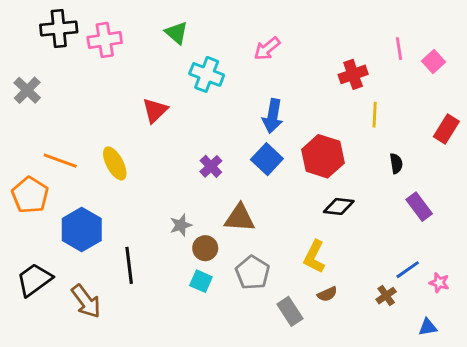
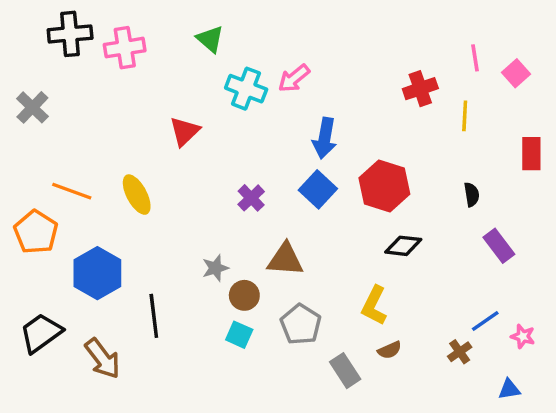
pink arrow: (267, 49) -> (294, 78), moved
yellow line: (375, 115) -> (465, 116), moved
red rectangle: (446, 129) -> (531, 154), turned -32

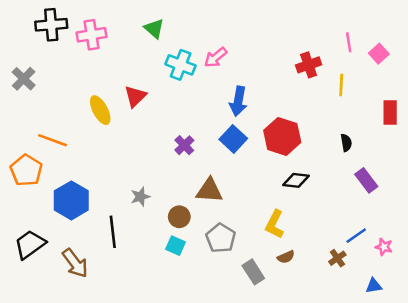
yellow ellipse: (137, 195) -> (100, 110), moved
gray star: (215, 268) -> (140, 197), moved

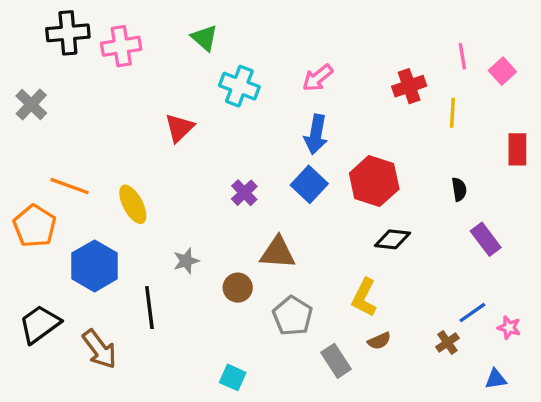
pink arrow: (216, 57) -> (318, 78), moved
yellow ellipse: (100, 110) -> (133, 204), moved
cyan square: (175, 246) -> (233, 377), moved

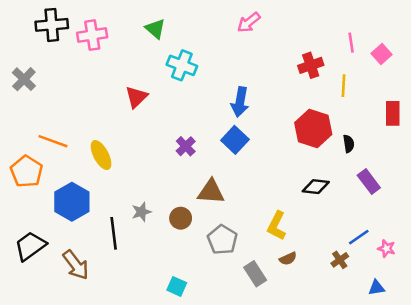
pink arrow: (318, 78) -> (249, 22), moved
red hexagon: (374, 181) -> (313, 128), moved
black diamond: (392, 239) -> (316, 187), moved
gray star: (186, 261) -> (141, 212), moved

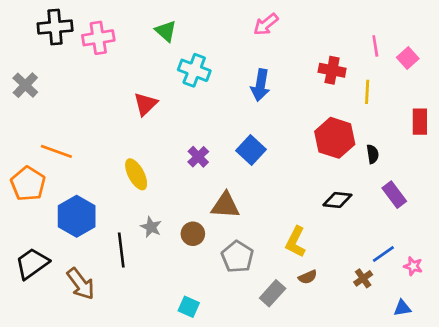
red cross: (311, 65) -> (332, 70), turned 30
blue arrow: (240, 102) -> (260, 85), moved
yellow ellipse: (101, 155) -> (136, 174), moved
gray star: (141, 212) -> (151, 227), turned -30
gray rectangle: (255, 274) -> (273, 293), turned 75

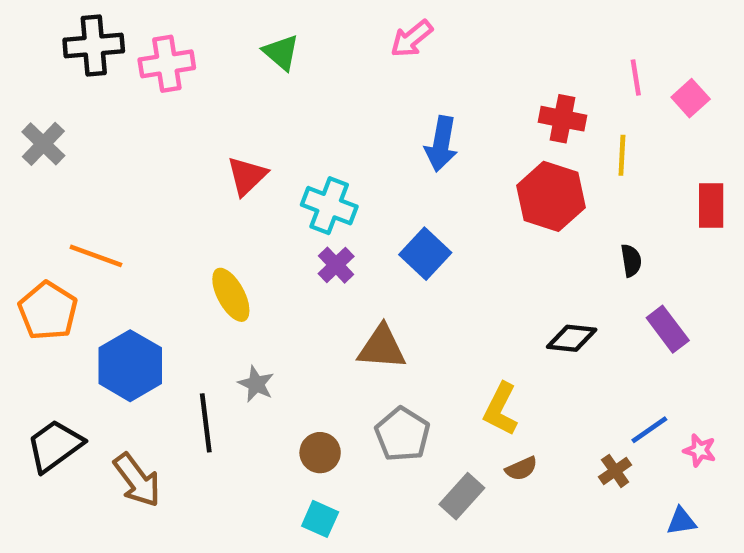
pink arrow: (266, 24) -> (412, 39), moved
cyan cross: (194, 70) -> (329, 206), moved
red hexagon: (335, 138) -> (551, 196), moved
brown circle: (193, 234) -> (320, 453), moved

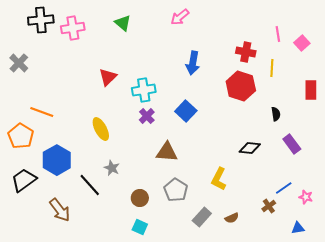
cyan cross: (329, 206) -> (144, 90), turned -30
black line: (206, 423) -> (90, 185), turned -35
black trapezoid: (55, 446) -> (24, 180), moved
brown semicircle: (521, 469) -> (232, 218), moved

